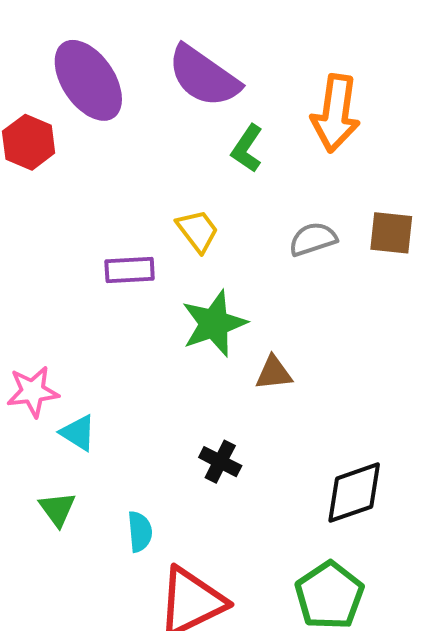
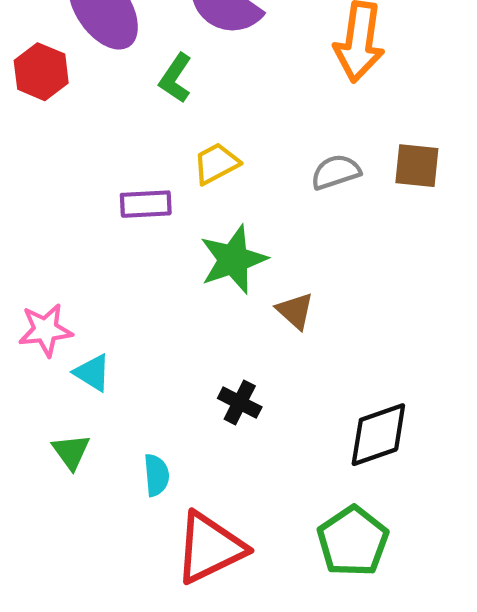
green L-shape: (247, 148) -> (176, 78), moved
yellow trapezoid: (198, 231) -> (216, 163), turned -81
brown triangle: (274, 373) -> (295, 311), turned 48

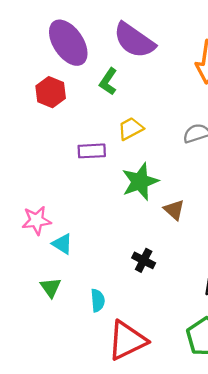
red hexagon: (41, 72) -> (51, 92), moved

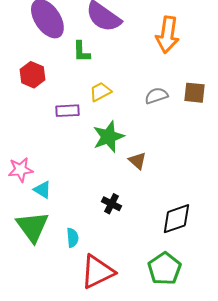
green L-shape: (108, 82) -> (81, 52), turned -35
red hexagon: (51, 92) -> (32, 75), moved
green triangle: (51, 287) -> (32, 227), size x1.8

